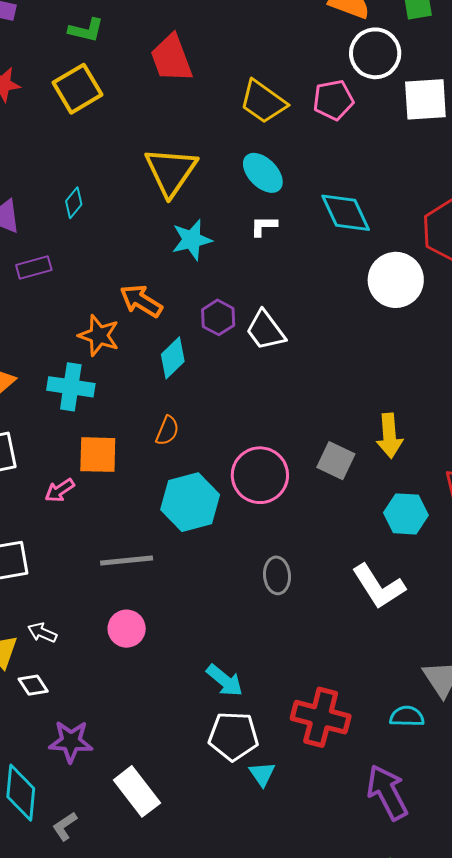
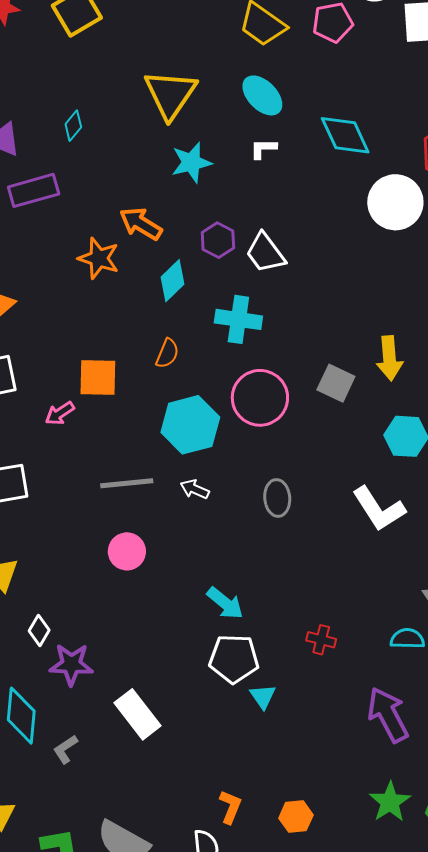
purple rectangle: (34, 267) -> (34, 190), size x1.4
cyan cross: (71, 387) -> (238, 319), moved
white arrow: (42, 633) -> (195, 489), moved
white diamond: (33, 685) -> (39, 630), moved, turned 64
red cross: (321, 717) -> (321, 640), size x0.5

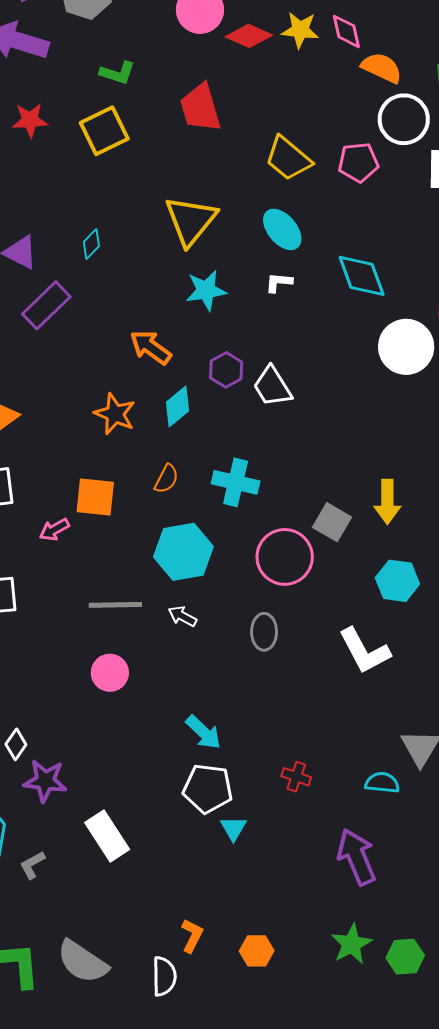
purple rectangle: (34, 190) -> (46, 305), turned -33
orange star: (99, 258) -> (115, 414), moved
cyan cross: (238, 319) -> (236, 482), moved
pink circle: (260, 398) -> (285, 557), moved

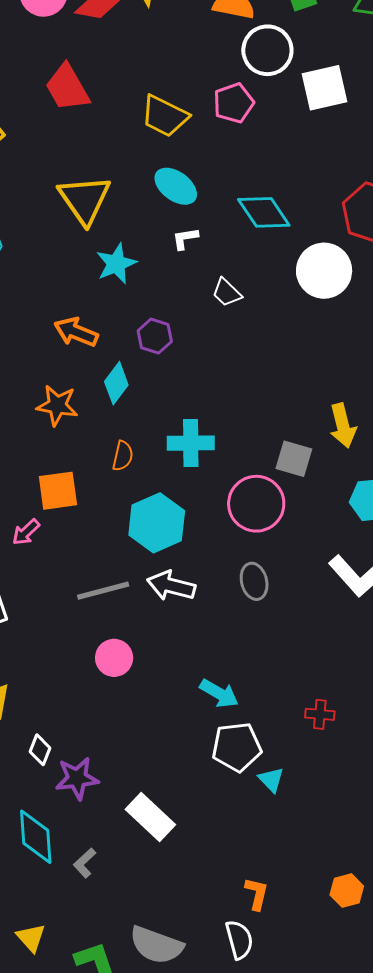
white trapezoid: (272, 387) -> (227, 293), moved, size x0.7
white arrow: (182, 616) -> (171, 586), size x1.6
orange hexagon: (257, 951) -> (347, 891), moved

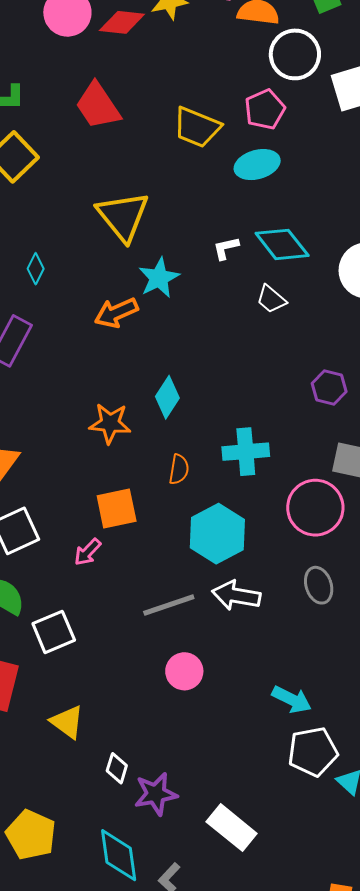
cyan ellipse: (176, 186) -> (257, 165), moved, turned -48
cyan diamond: (264, 212) -> (282, 244), moved
orange arrow: (76, 332) -> (116, 313), moved, turned -42
purple hexagon: (155, 336) -> (329, 388), moved

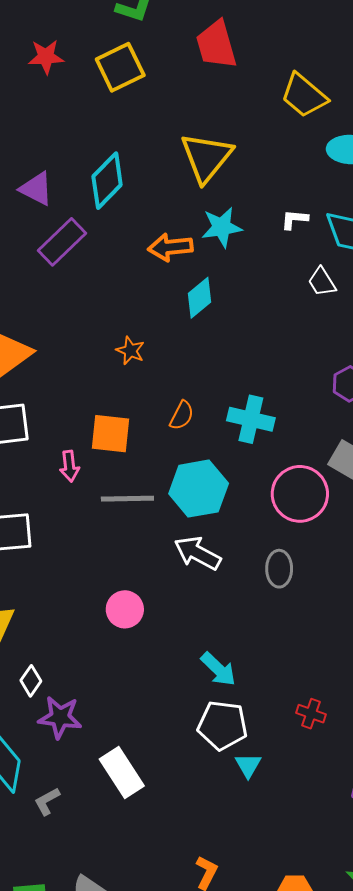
cyan diamond: (36, 269) -> (107, 181), size x1.8
cyan diamond: (167, 397) -> (199, 298), moved
orange star: (110, 423) -> (130, 351), size x0.7
pink arrow: (88, 552) -> (69, 466), turned -68
gray line: (169, 605) -> (127, 499), moved

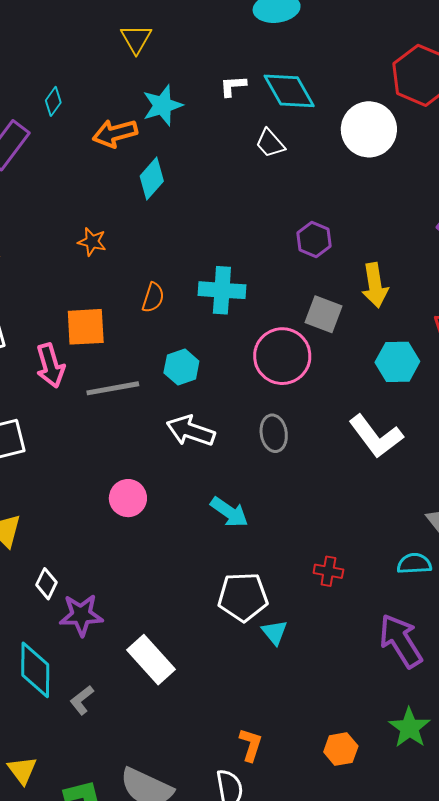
yellow triangle: (206, 157) -> (136, 39), size x0.6
cyan diamond: (107, 181) -> (53, 101), moved, size x0.5
pink arrow: (69, 466) -> (50, 366), size x1.4
cyan hexagon: (199, 489) -> (181, 367), size x0.6
cyan arrow: (218, 669) -> (229, 512), moved

